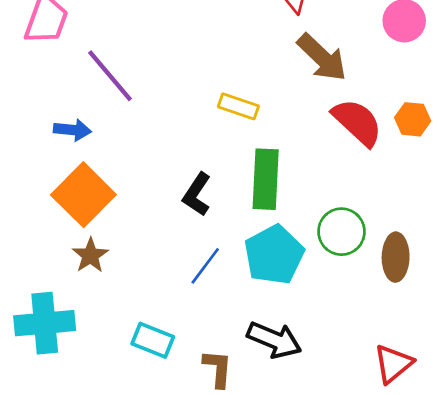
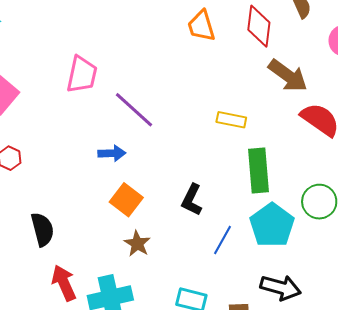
black L-shape: (197, 194) -> (192, 200), moved
orange square: (83, 195) -> (126, 200), size x0.7

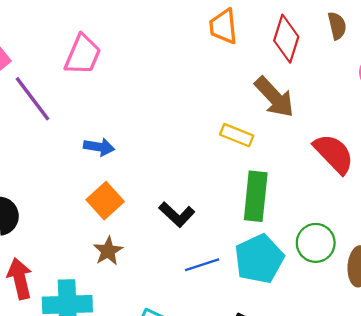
brown arrow: (288, 76) -> (274, 97), moved
purple line: (134, 110) -> (32, 99), moved
black L-shape: (192, 200) -> (177, 214), turned -84
blue line: (223, 240) -> (202, 265), turned 32

